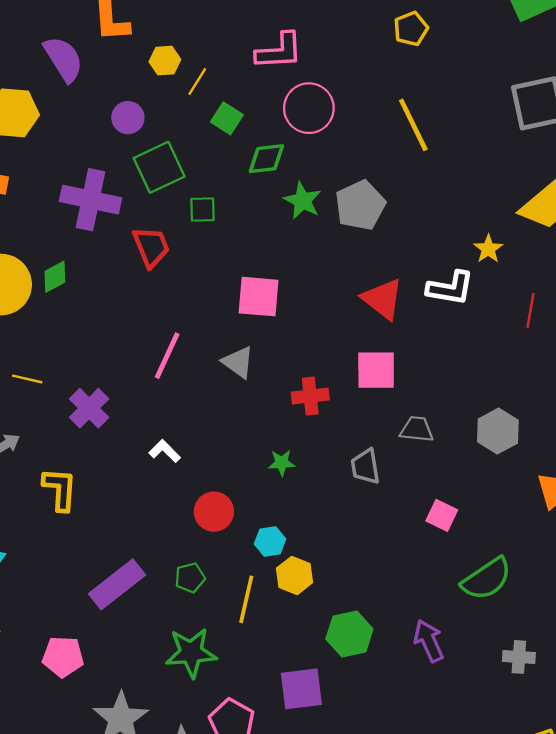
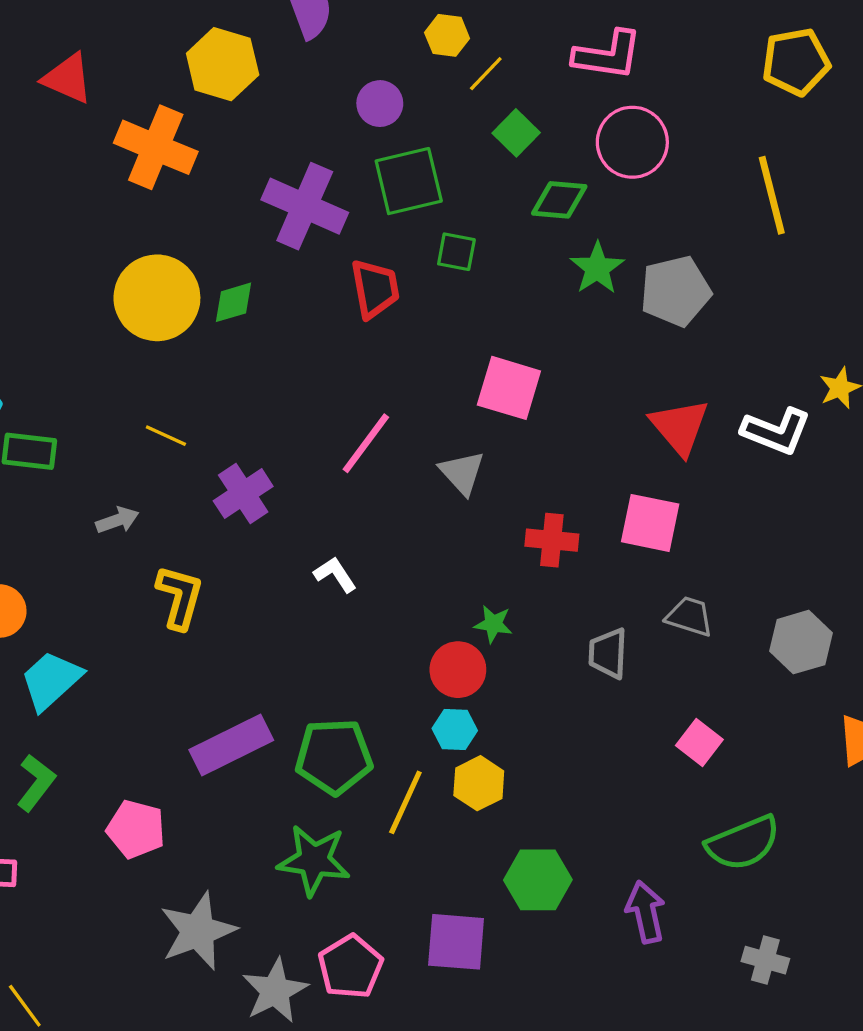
yellow pentagon: (411, 29) -> (796, 62), size x1.4
red circle: (214, 512) -> (458, 670), moved
green pentagon: (190, 578) -> (334, 757), size x1.8

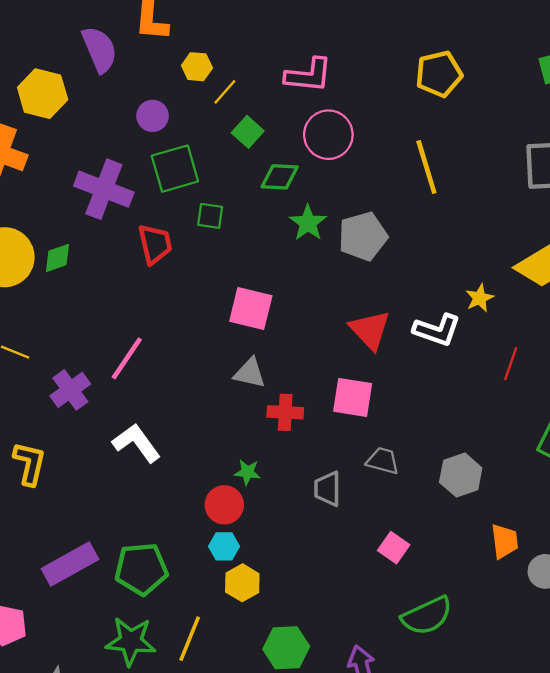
pink line: (366, 443) -> (127, 358), moved
gray triangle: (462, 473) -> (250, 373), moved, turned -32
white L-shape: (335, 575) -> (136, 443), size x1.6
yellow line: (405, 802) -> (190, 639), moved

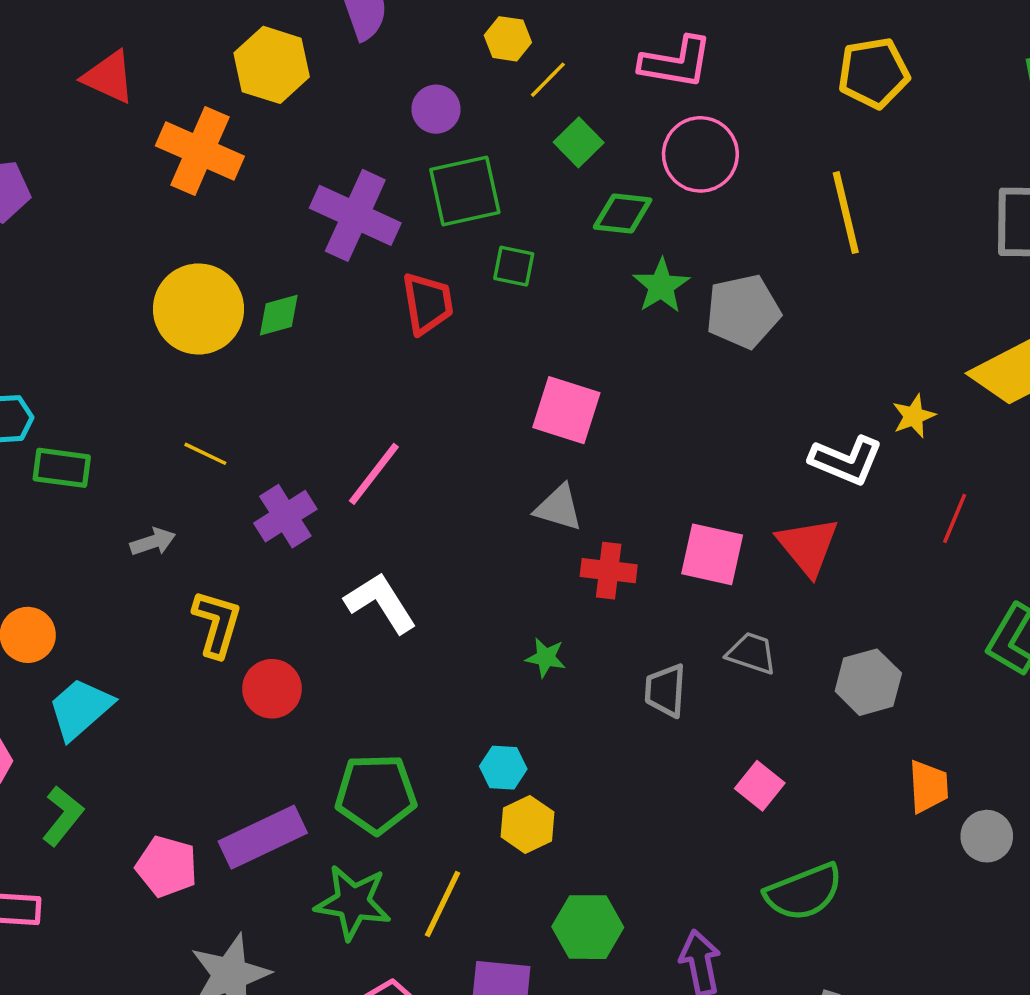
red triangle: (370, 330) -> (808, 546), moved
red circle: (224, 505) -> (272, 689), moved
purple rectangle: (70, 564) -> (263, 837), moved

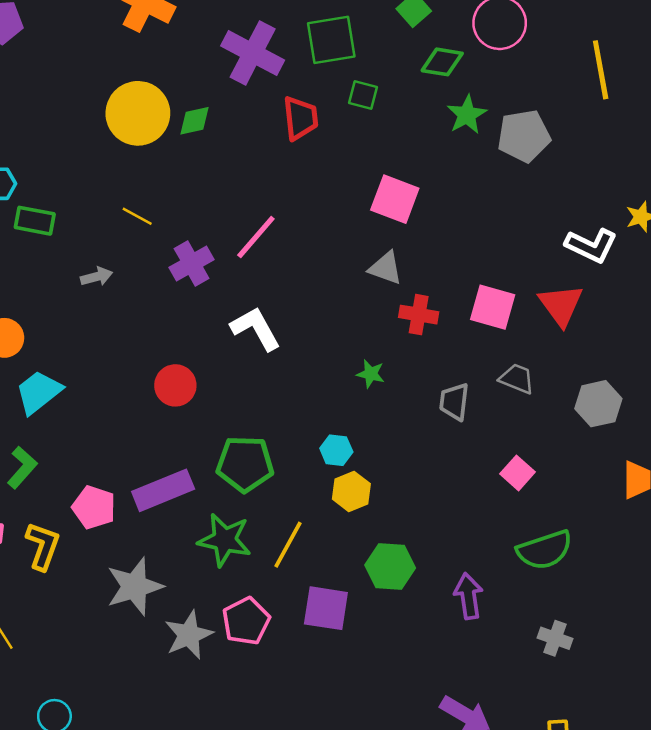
yellow L-shape: (217, 624) -> (43, 546), moved

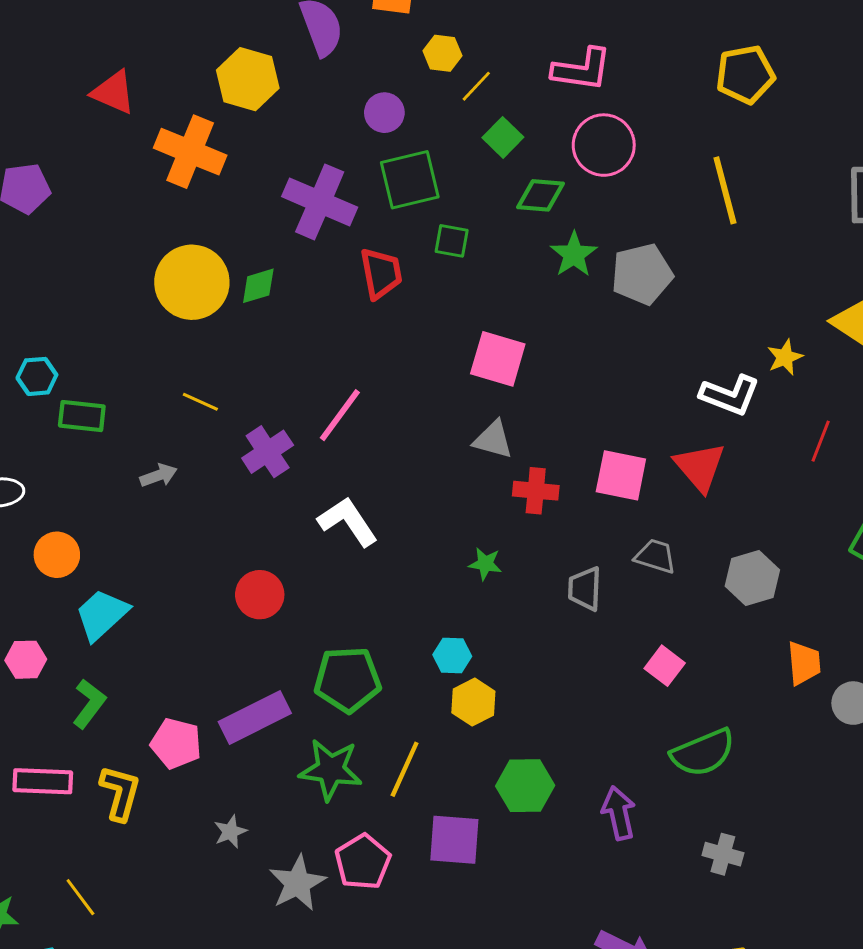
gray star: (135, 586) -> (230, 832), size x0.5

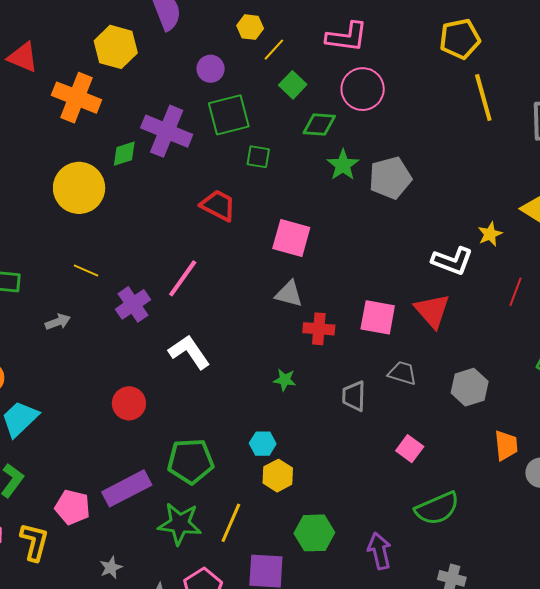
yellow line: (725, 190) -> (483, 97), moved
red trapezoid: (381, 273) -> (218, 205), moved, turned -51
green diamond: (258, 286) -> (124, 154), moved

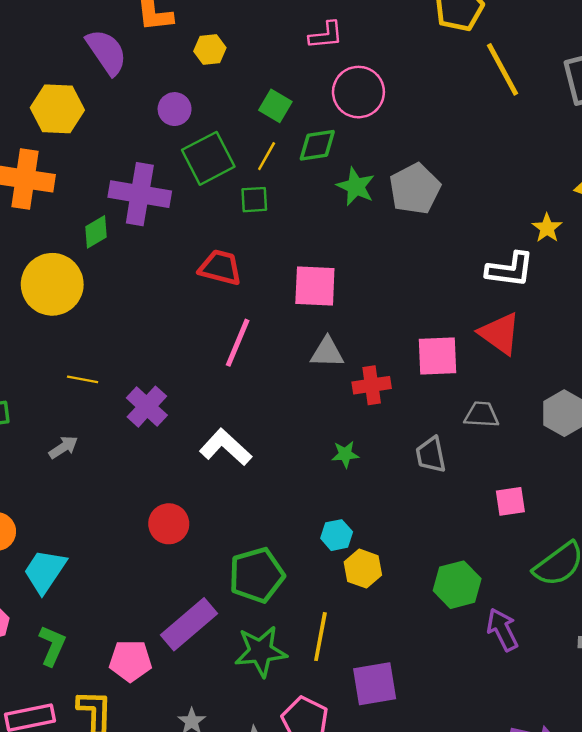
pink L-shape: (347, 37) -> (326, 35), size x0.7
yellow line: (274, 50) -> (267, 156), moved
pink line: (183, 278) -> (238, 343), moved
pink square: (410, 449) -> (510, 501), turned -32
green hexagon: (314, 533) -> (457, 585), moved

